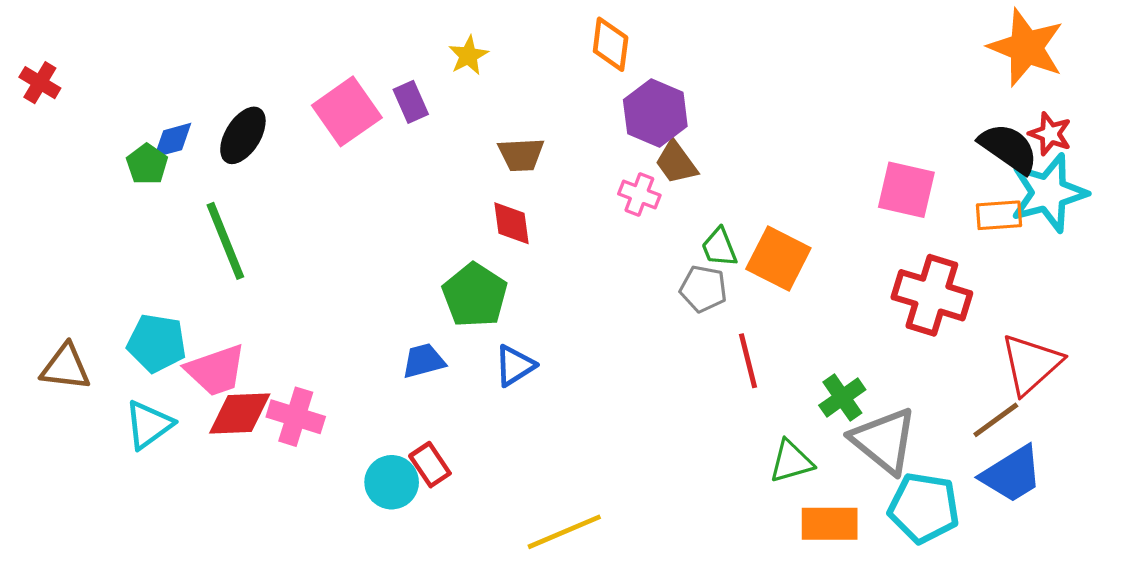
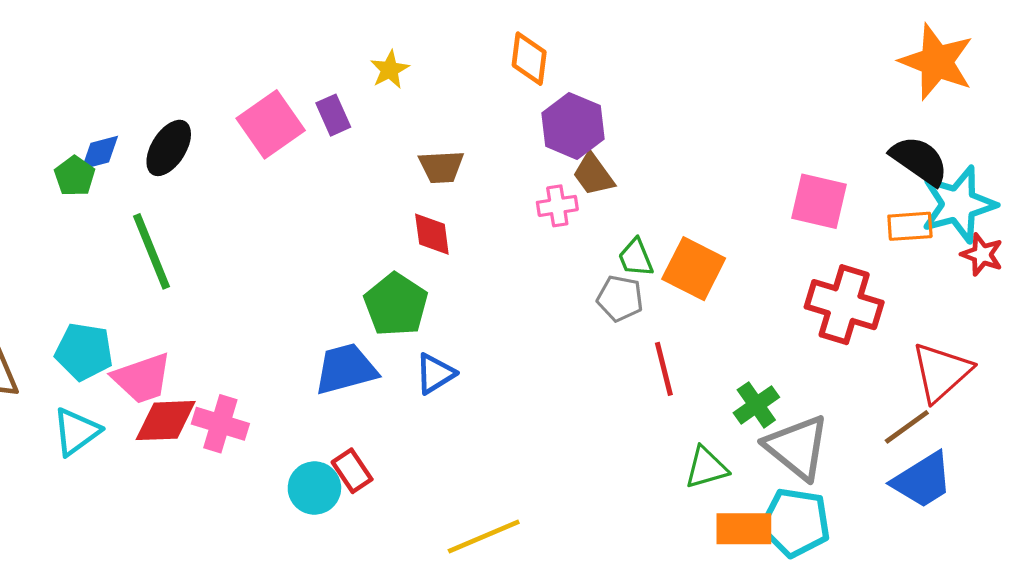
red star: (1050, 134) -> (982, 254), moved
pink cross: (639, 195) -> (557, 206), turned -30
blue trapezoid: (424, 361) -> (346, 369), size x1.5
cyan pentagon: (924, 508) -> (796, 522), moved

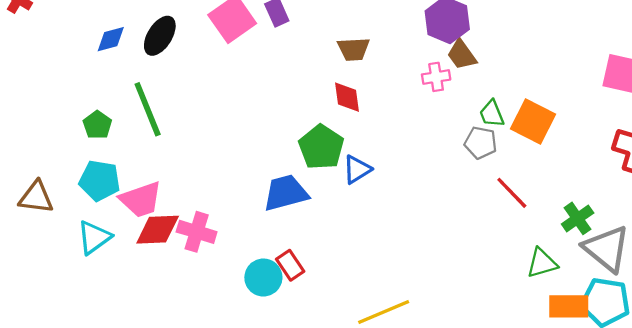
green pentagon: (75, 176) -> (97, 125), moved
red line: (664, 369) -> (512, 193), turned -30
blue triangle: (435, 374) -> (357, 169), moved

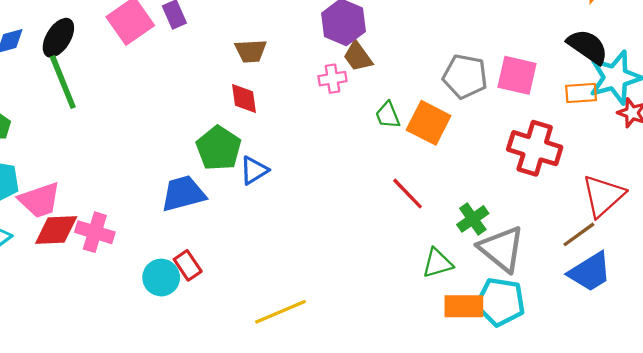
green line: (148, 109) -> (63, 82), moved
gray pentagon: (481, 143) -> (465, 76), moved, size x1.4

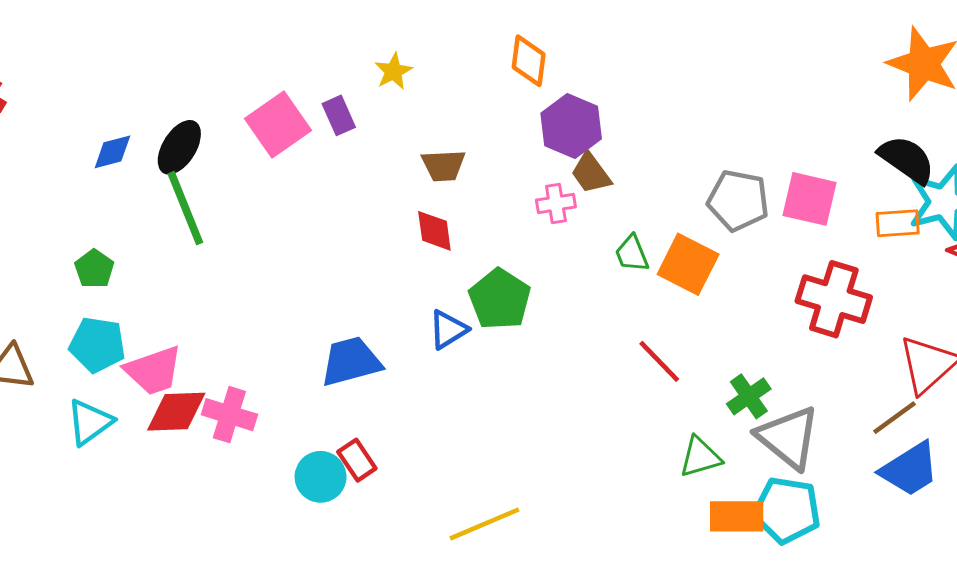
green pentagon: (219, 148) -> (500, 299), moved

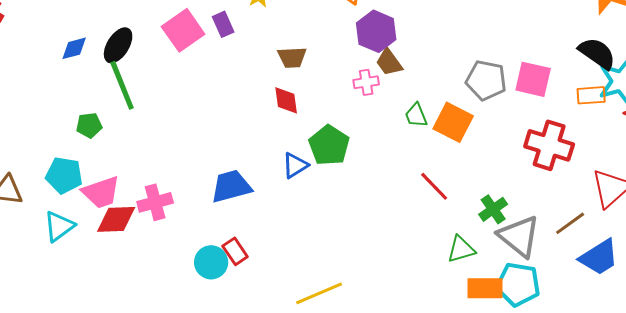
green pentagon: (94, 269) -> (89, 125), moved, turned 30
pink cross: (229, 415) -> (155, 202), moved, turned -32
brown line: (895, 418) -> (570, 223), moved

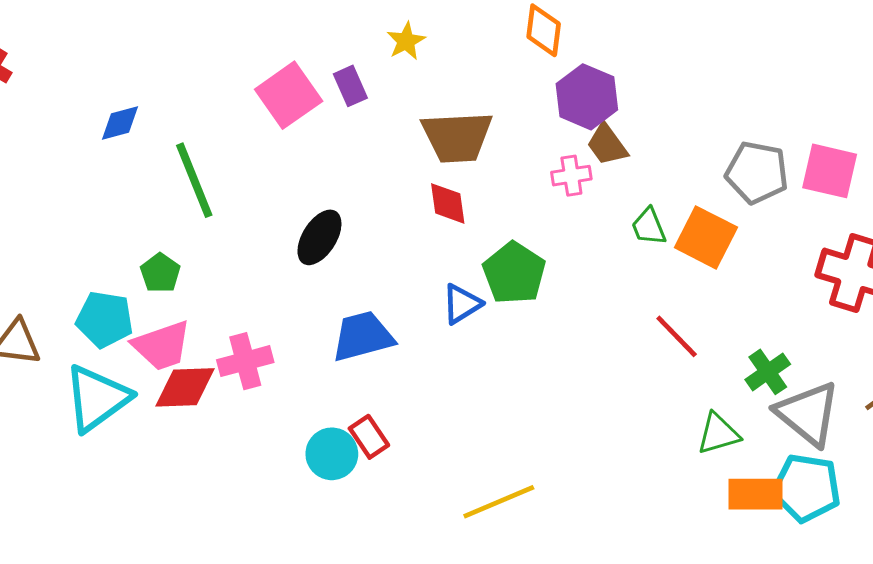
black ellipse: (118, 45) -> (319, 237), moved
brown trapezoid: (292, 57) -> (457, 137), size x1.6
green pentagon: (89, 125) -> (160, 273), moved, turned -30
cyan triangle: (59, 226) -> (97, 398), size x1.4

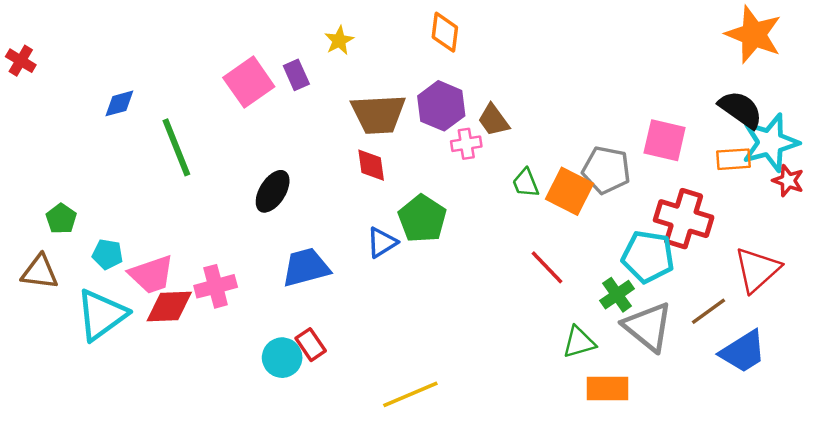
purple hexagon: (587, 97) -> (441, 106), moved
gray pentagon: (757, 173) -> (606, 170), moved
green pentagon: (160, 273) -> (61, 219), moved
cyan pentagon: (105, 319) -> (107, 254), size x0.7
cyan pentagon: (806, 488) -> (648, 257), moved

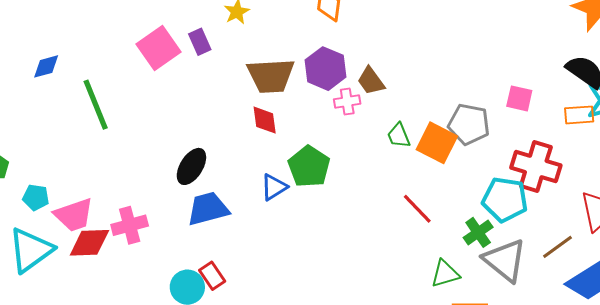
pink square: (665, 140) -> (519, 98), size x0.7
black ellipse: (273, 191) -> (191, 166), moved

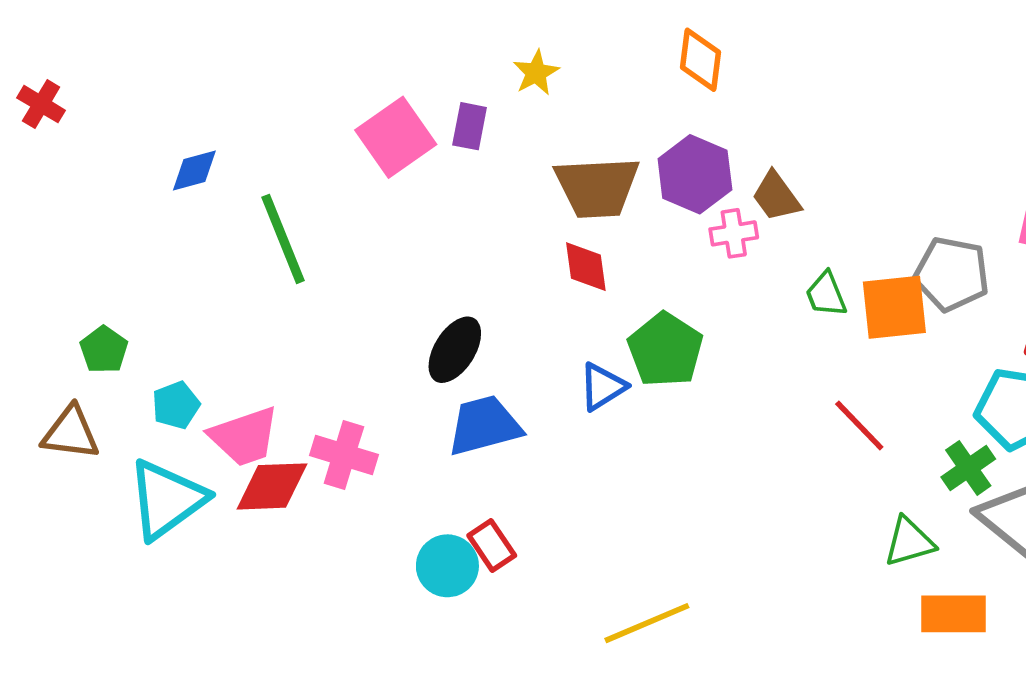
purple rectangle: (200, 42) -> (470, 126), turned 35
orange square: (437, 143) -> (894, 307), turned -33
cyan pentagon: (36, 197) -> (176, 405), turned -30
pink cross: (130, 225) -> (344, 455), turned 32

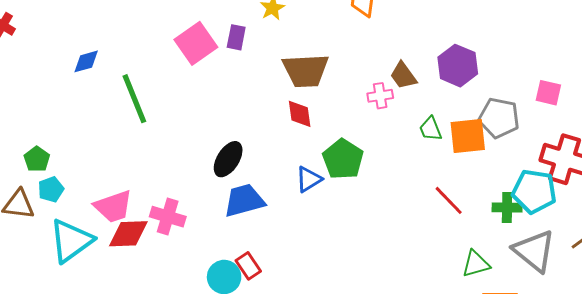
purple hexagon: (695, 174) -> (458, 66), moved
cyan pentagon: (176, 405) -> (51, 189), moved
green cross: (968, 468) -> (507, 208), moved, turned 36

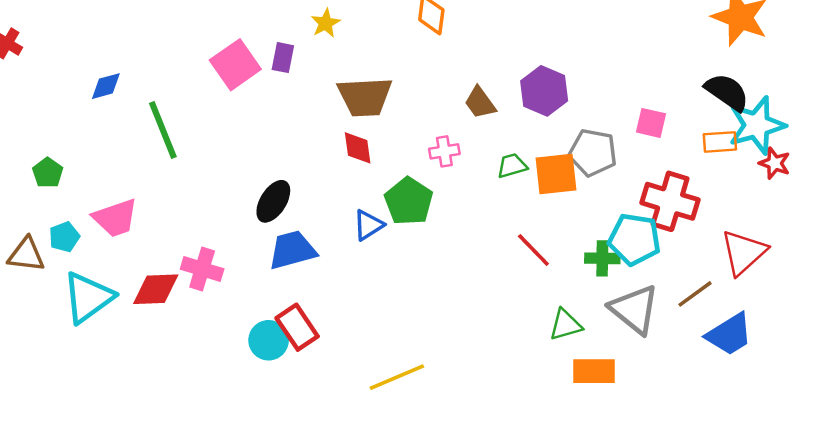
pink cross: (380, 96) -> (444, 151), moved
green trapezoid: (431, 129) -> (512, 166), turned 96
green pentagon: (37, 159) -> (48, 173), moved
pink trapezoid: (113, 206) -> (115, 218), moved
red rectangle: (248, 266) -> (297, 327), size x1.4

